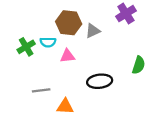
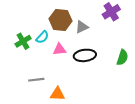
cyan semicircle: (48, 42) -> (42, 37), turned -48
black ellipse: (100, 81) -> (85, 55), moved

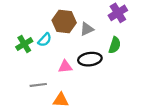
pink triangle: (60, 49) -> (65, 67), moved
green semicircle: (122, 57) -> (115, 45), moved

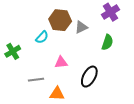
green cross: (24, 44) -> (13, 51), moved
black ellipse: (90, 59) -> (89, 77), moved, turned -55

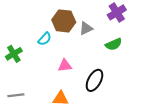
green semicircle: (107, 42) -> (114, 44), turned 49
gray line: (36, 80) -> (16, 95), moved

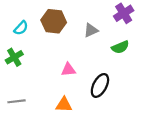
brown hexagon: (64, 21) -> (54, 21), moved
cyan semicircle: (45, 39) -> (21, 28), moved

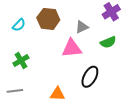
green cross: (14, 57) -> (21, 60), moved
pink triangle: (68, 70) -> (72, 48), moved, size x1.5

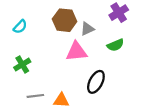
brown hexagon: (48, 19) -> (65, 20), moved
gray line: (15, 91) -> (35, 96), moved

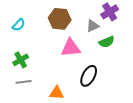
gray triangle: (87, 29) -> (93, 26), moved
gray line: (35, 96) -> (24, 82), moved

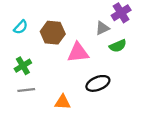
brown hexagon: (60, 19) -> (53, 33), moved
black ellipse: (89, 76) -> (98, 83), turned 40

